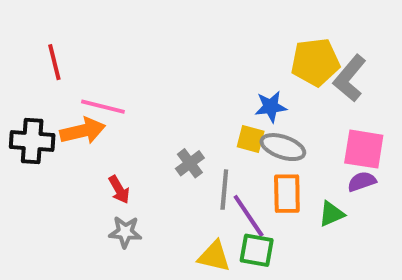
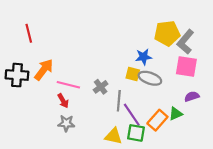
pink line: (103, 107) -> (68, 85), moved
orange arrow: (83, 131) -> (44, 70), turned -40
pink square: (364, 149) -> (186, 66), moved
orange rectangle: (287, 194) -> (157, 120), moved, turned 42

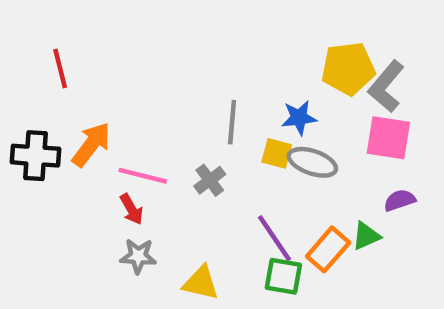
gray line: (119, 101) -> (232, 122), moved
yellow triangle: (113, 136) -> (201, 283), moved

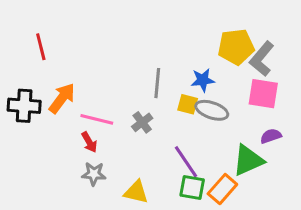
green triangle: (366, 236) -> (248, 160), size x1.6
orange rectangle: (328, 249) -> (222, 189), moved

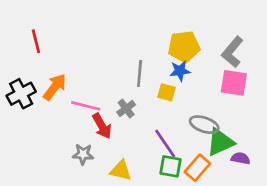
yellow pentagon: (236, 47) -> (184, 47), moved
black cross: (24, 106) -> (21, 94), turned -32
gray ellipse: (212, 110) -> (204, 125), moved
purple semicircle: (271, 136) -> (240, 158), moved, turned 30
red arrow: (89, 142) -> (102, 126), moved, size x1.4

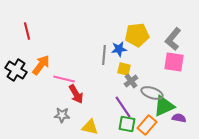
blue star: (180, 71) -> (119, 49), moved
black cross: (21, 94) -> (16, 70), turned -30
gray cross: (126, 108) -> (131, 81), moved

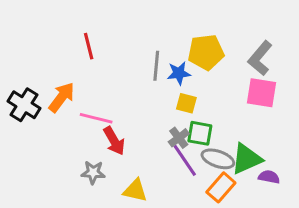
red line: (27, 31) -> (89, 46), moved
gray line: (104, 55) -> (156, 66), moved
gray cross: (131, 81) -> (179, 138), moved
gray ellipse: (152, 93) -> (218, 159), moved
green square: (127, 124) -> (200, 133), moved

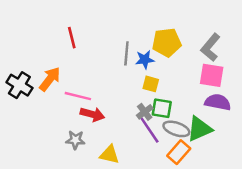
red arrow: (114, 141) -> (92, 114), turned -45
purple semicircle: (269, 177) -> (218, 102), moved, size x1.5

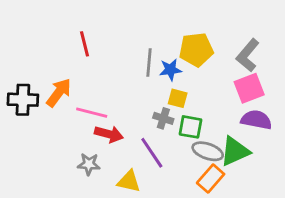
pink square: (212, 75) -> (249, 88), turned -30
black cross: (19, 85) -> (23, 100), turned -30
gray cross: (145, 112) -> (163, 118), moved, turned -35
purple line: (150, 130) -> (152, 153), moved

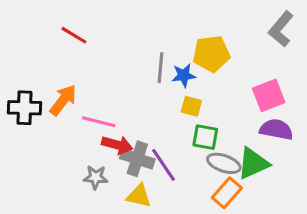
red line: (84, 44) -> (74, 35), moved, turned -45
gray L-shape: (248, 55) -> (281, 29), moved
gray cross: (163, 118) -> (137, 159), moved, size x1.5

